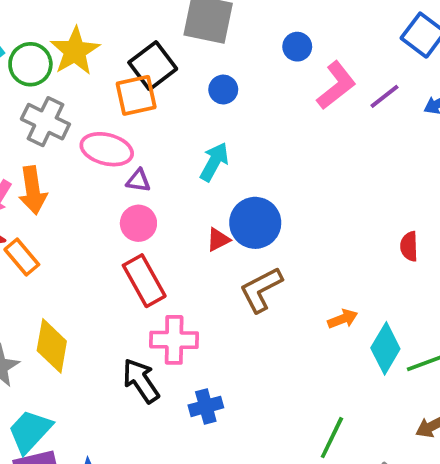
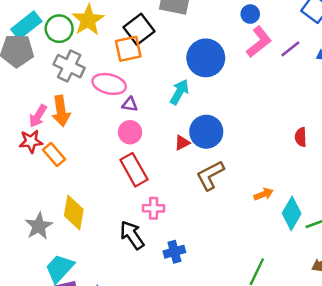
blue circle: (297, 47) -> (250, 14), moved
blue circle: (223, 90) -> (206, 58), moved, size x2.0
red semicircle: (409, 246) -> (301, 137), moved
pink cross: (174, 340) -> (154, 208), size x0.7

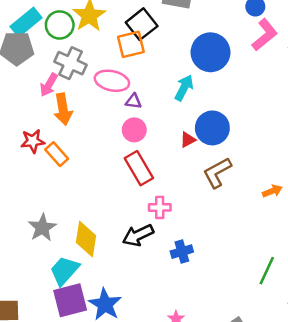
pink arrow: (38, 116) -> (49, 85), moved
yellow diamond: (74, 212) -> (86, 239), moved
black arrow: (132, 235) -> (138, 235), turned -80

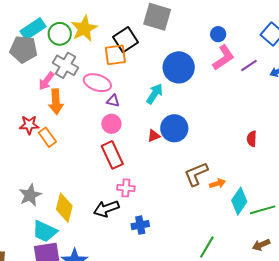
brown L-shape: (217, 173) -> (196, 174), moved
cyan trapezoid: (64, 271) -> (45, 231), turned -112

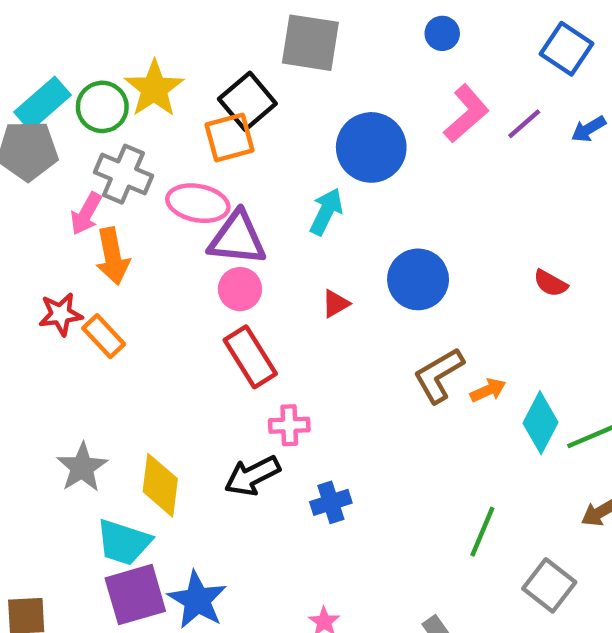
blue circle: (218, 34) -> (442, 33), moved
purple triangle: (113, 101) -> (237, 238), size x2.0
blue circle: (174, 128) -> (418, 279), moved
red semicircle: (252, 139) -> (551, 283), turned -56

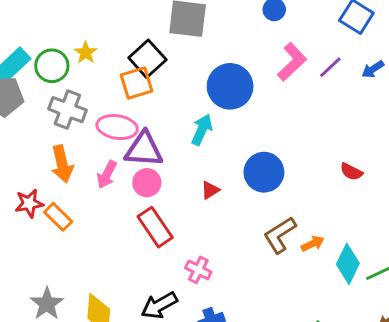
yellow star: (154, 89) -> (86, 53), size x0.6
pink arrow: (86, 214) -> (107, 175), moved
pink cross: (289, 425) -> (198, 270), moved, turned 30

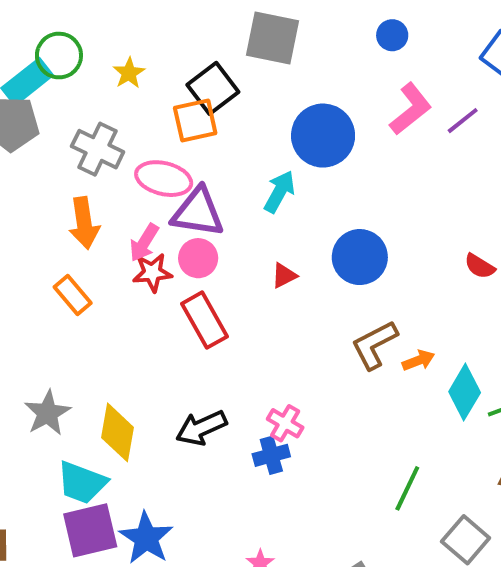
green circle: (52, 66) -> (59, 56), moved
red star: (29, 203) -> (152, 272), moved
pink cross: (198, 270) -> (285, 423), moved

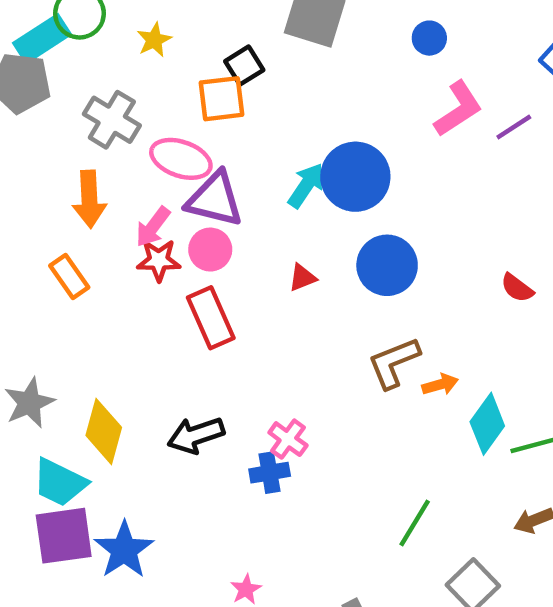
blue circle: (392, 35) -> (429, 38), moved
black square: (213, 88) -> (244, 66), size x0.7
blue circle: (323, 136) -> (355, 177), moved

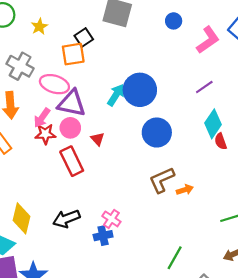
pink L-shape: (458, 109) -> (208, 40), moved
purple line: (514, 127) -> (204, 87), moved
red triangle: (302, 278) -> (98, 139), moved, turned -48
red semicircle: (517, 288) -> (221, 141), turned 35
cyan diamond: (487, 424) -> (213, 124), moved

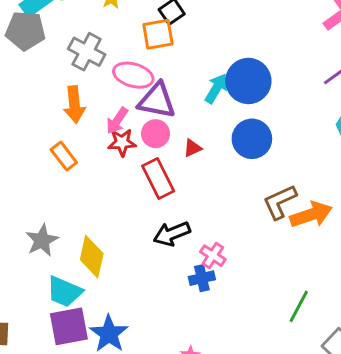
blue circle: (157, 133) -> (252, 139), moved
red triangle: (98, 139) -> (192, 148), turned 48
orange arrow: (185, 190) -> (311, 215), size x1.8
black arrow: (66, 219) -> (172, 234), moved

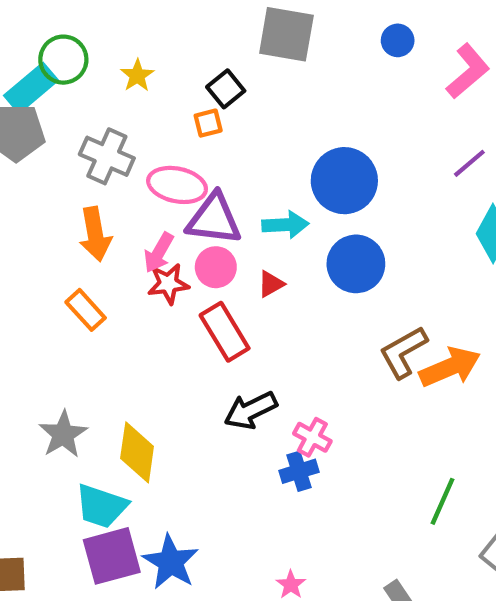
orange square: (158, 34) -> (208, 123), size x0.6
cyan arrow: (216, 88) -> (285, 225), moved, turned 60

